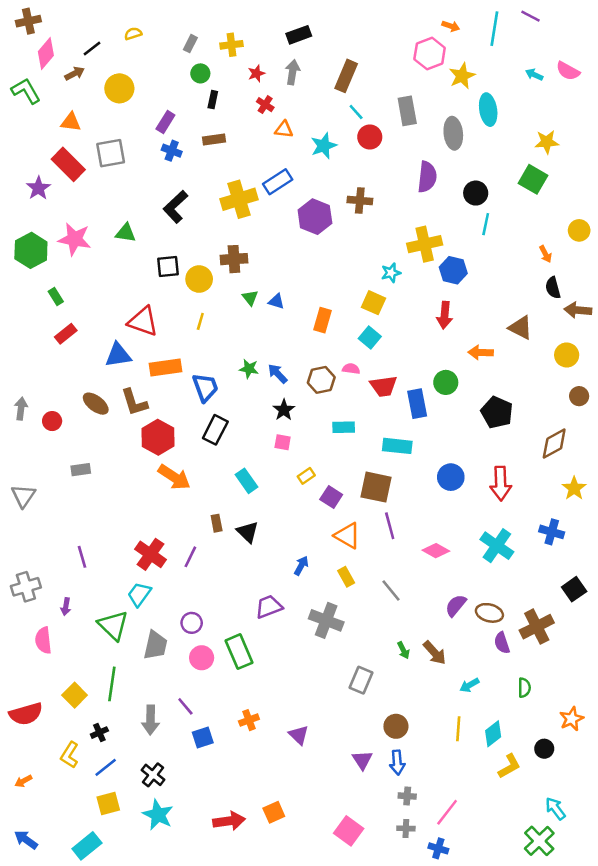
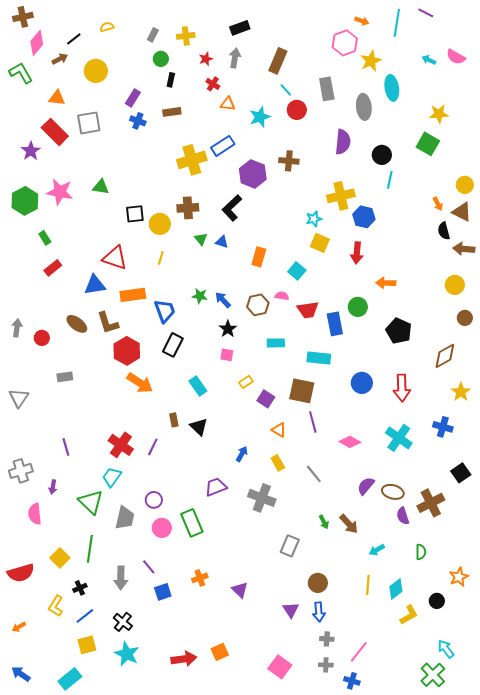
black L-shape: (175, 207) -> (232, 208), moved
yellow square: (374, 303) -> (320, 243), moved
brown triangle: (521, 328) -> (462, 212), moved
orange triangle: (347, 536) -> (279, 430), size x0.7

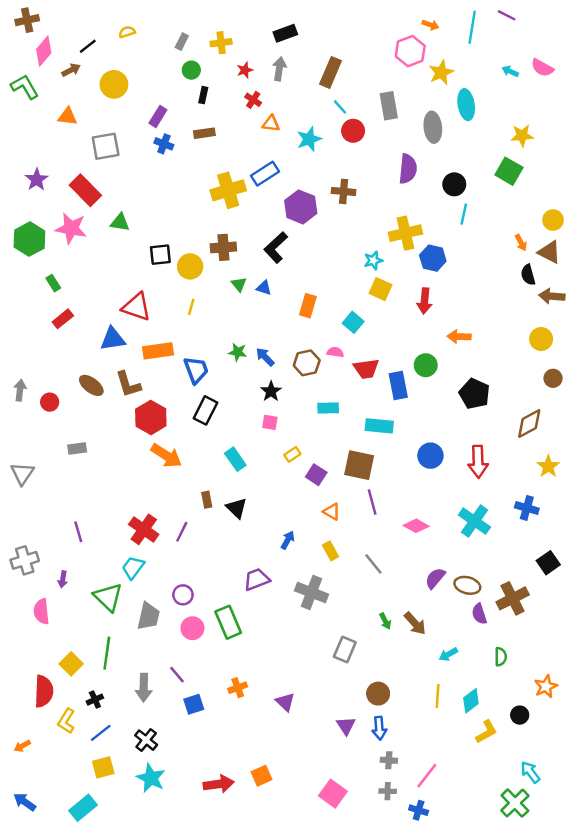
red rectangle: (55, 132) -> (85, 190), moved
red semicircle: (21, 573) -> (44, 691), moved, turned -72

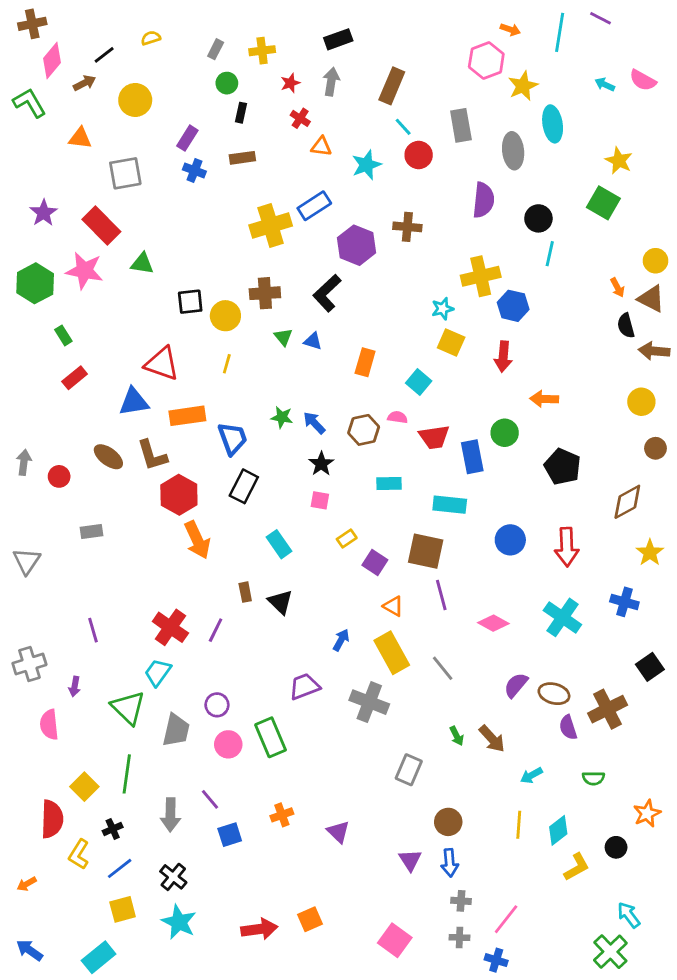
yellow star: (522, 136) -> (619, 161), turned 30
orange arrow: (166, 456) -> (197, 540), turned 32
yellow rectangle: (331, 551) -> (392, 653), size x1.8
green semicircle: (501, 657) -> (593, 778), turned 90

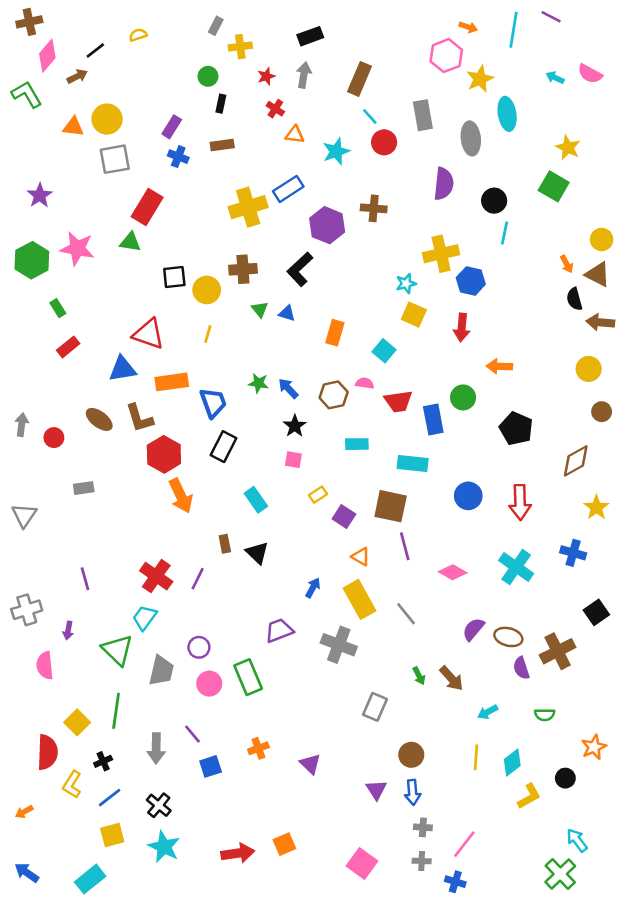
gray rectangle: (216, 49) -> (216, 26), moved
yellow circle: (135, 100) -> (107, 119), moved
red rectangle: (101, 225) -> (147, 207), moved, turned 76

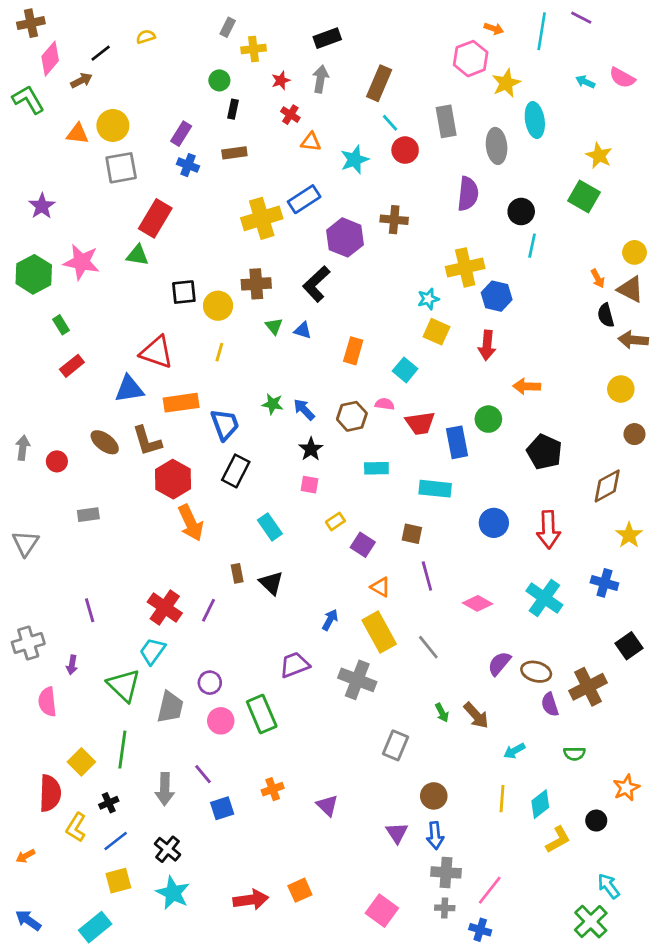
brown square: (391, 506) -> (412, 534), size x0.6
gray cross: (423, 827) -> (446, 872), size x1.5

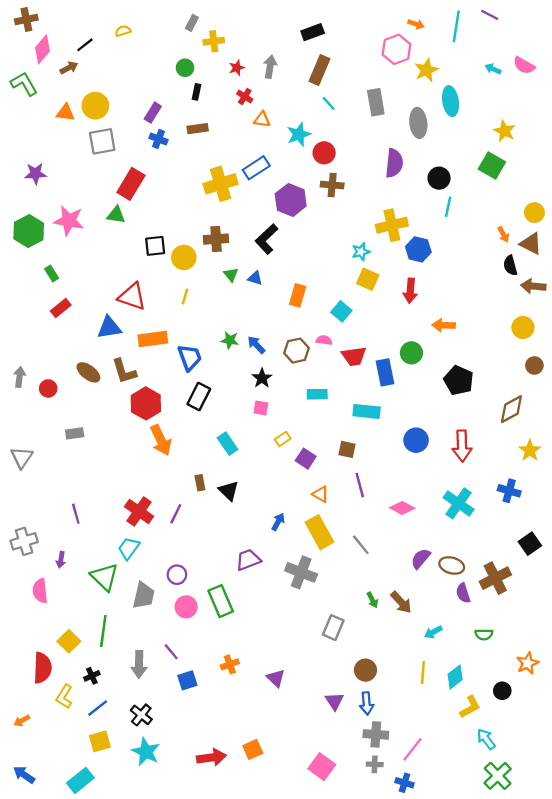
black rectangle: (327, 38) -> (313, 32), moved
red circle: (405, 150) -> (324, 153), moved
purple star: (42, 206) -> (36, 174), turned 30
cyan arrow: (609, 886) -> (486, 739), moved

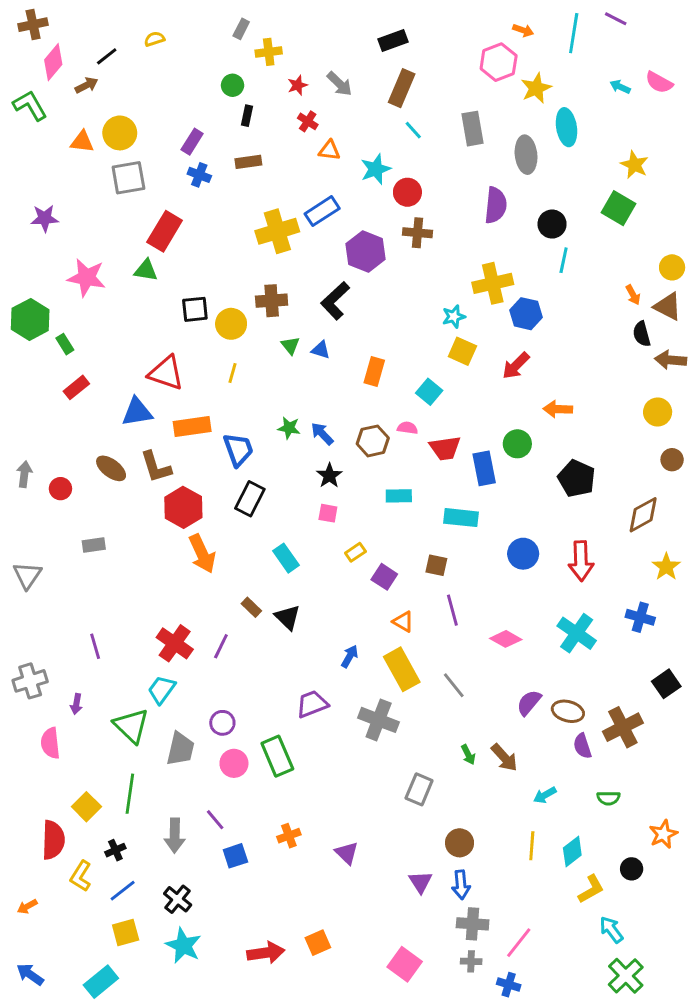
gray arrow: (270, 67) -> (340, 84), turned 125
green hexagon: (29, 231) -> (30, 319), moved
red arrow: (410, 291) -> (516, 366), turned 40
brown rectangle: (200, 483) -> (251, 607), turned -35

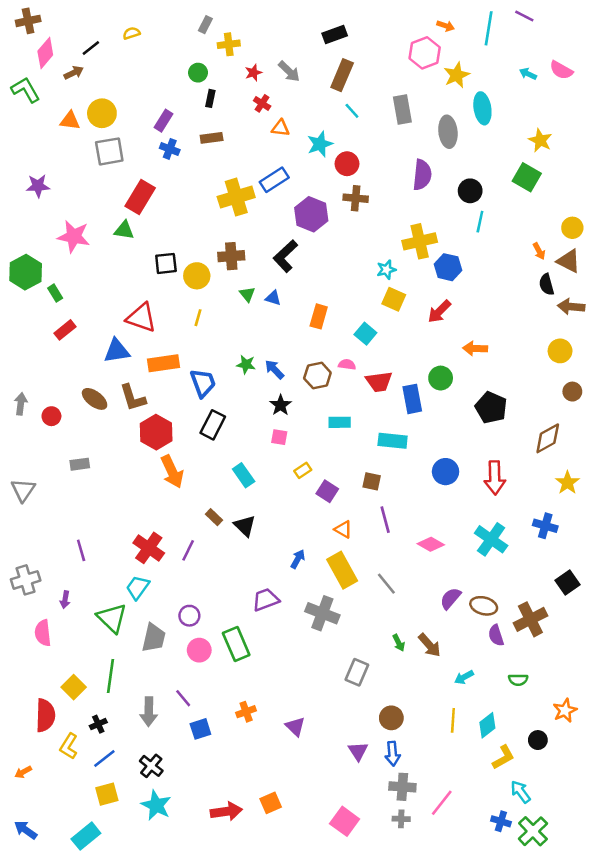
blue cross: (509, 985) -> (501, 821), moved

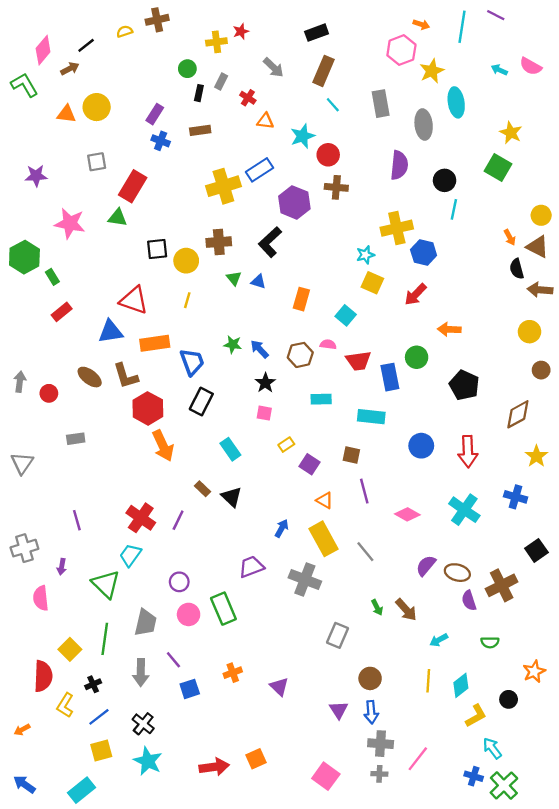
brown cross: (28, 21) -> (157, 20), moved
gray rectangle: (205, 25) -> (221, 81), moved
red star: (253, 73) -> (241, 31), moved
gray square: (109, 151) -> (97, 162), moved, size x0.7
gray trapezoid: (154, 638) -> (145, 623), moved

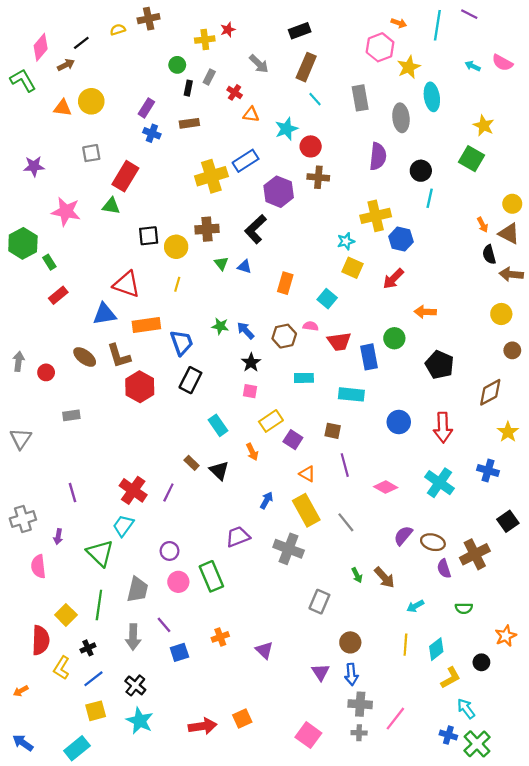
yellow rectangle: (286, 445) -> (271, 421), size x1.5
orange arrow: (163, 446) -> (252, 452), moved, size x0.6

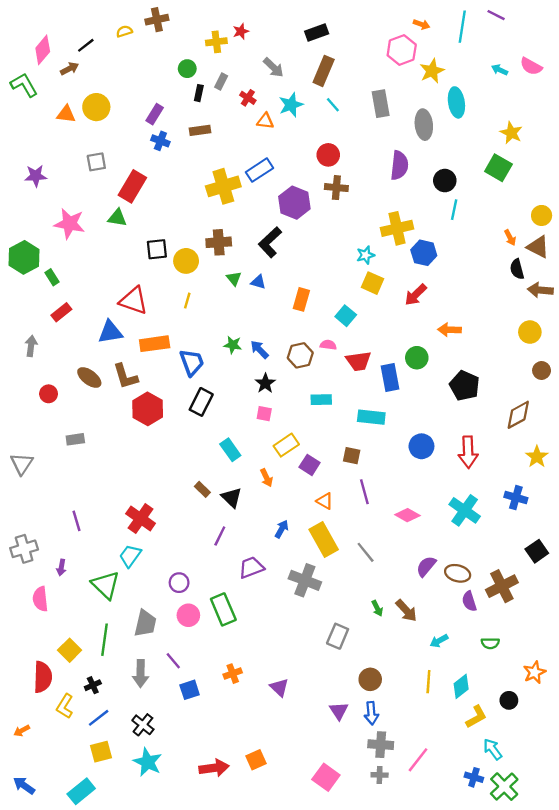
cyan star: (286, 129) -> (291, 105), moved
gray arrow: (19, 361) -> (31, 346), moved
purple line: (168, 493) -> (220, 536), moved

